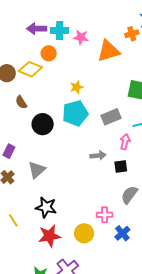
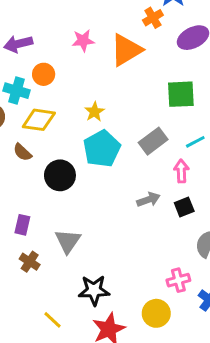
cyan cross: (60, 31) -> (16, 91), moved, turned 30
yellow diamond: (30, 69) -> (39, 120), moved

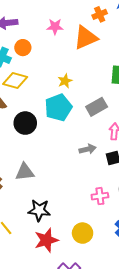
orange cross: (153, 18) -> (100, 14), moved
yellow star: (94, 112) -> (65, 81), moved
gray triangle: (68, 241) -> (25, 172), turned 42
pink cross: (178, 280) -> (100, 196), moved

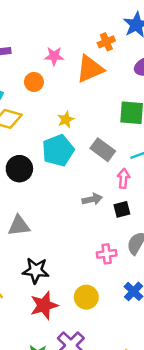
orange circle: (23, 48) -> (34, 82), moved
gray rectangle: (97, 107) -> (103, 150), turned 66

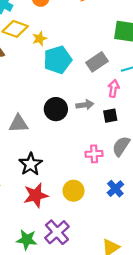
yellow star: (66, 120) -> (40, 39), moved
gray rectangle: (103, 150) -> (97, 62), turned -75
black circle: (19, 169) -> (56, 109), moved
black star: (36, 271) -> (31, 164), turned 30

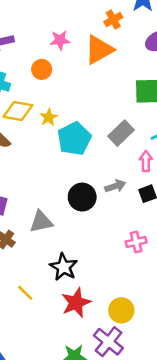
yellow circle: (73, 191) -> (121, 310), moved

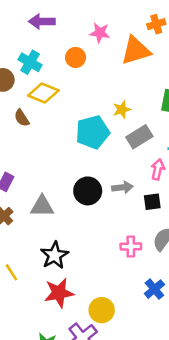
yellow star: (49, 117) -> (122, 109), moved

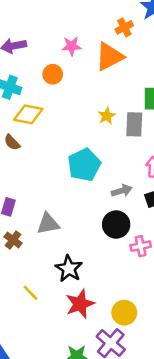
cyan pentagon: (92, 132) -> (84, 165), moved
gray rectangle: (139, 137) -> (134, 124), moved, turned -45
black circle: (88, 191) -> (116, 224), moved

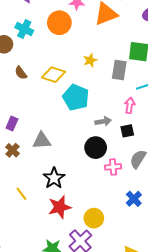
orange circle: (53, 74) -> (59, 23), size x1.5
yellow diamond: (28, 114) -> (53, 75), moved
yellow star: (107, 116) -> (90, 60), moved
cyan pentagon: (84, 165) -> (76, 97), turned -30

